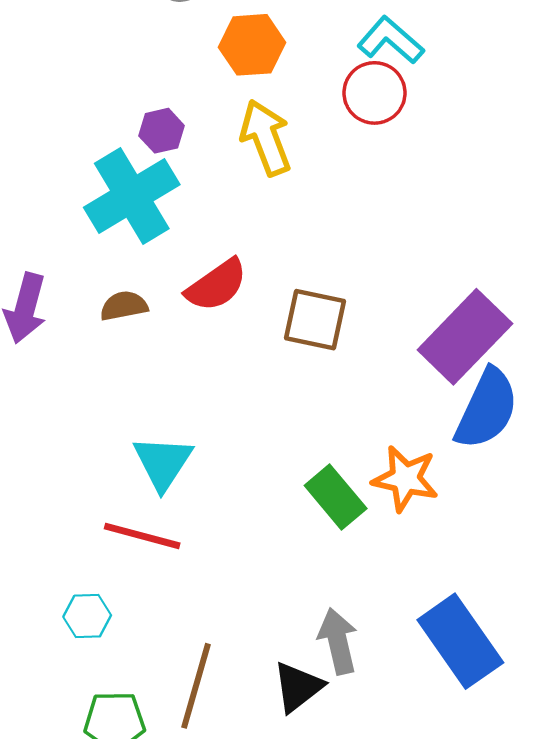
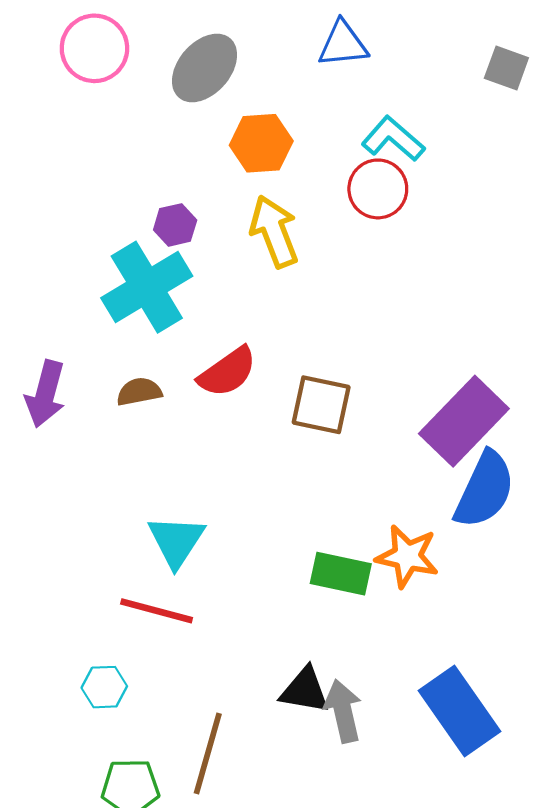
green rectangle: (336, 497) -> (341, 574), turned -38
black triangle: (298, 687) -> (305, 690), moved, turned 48

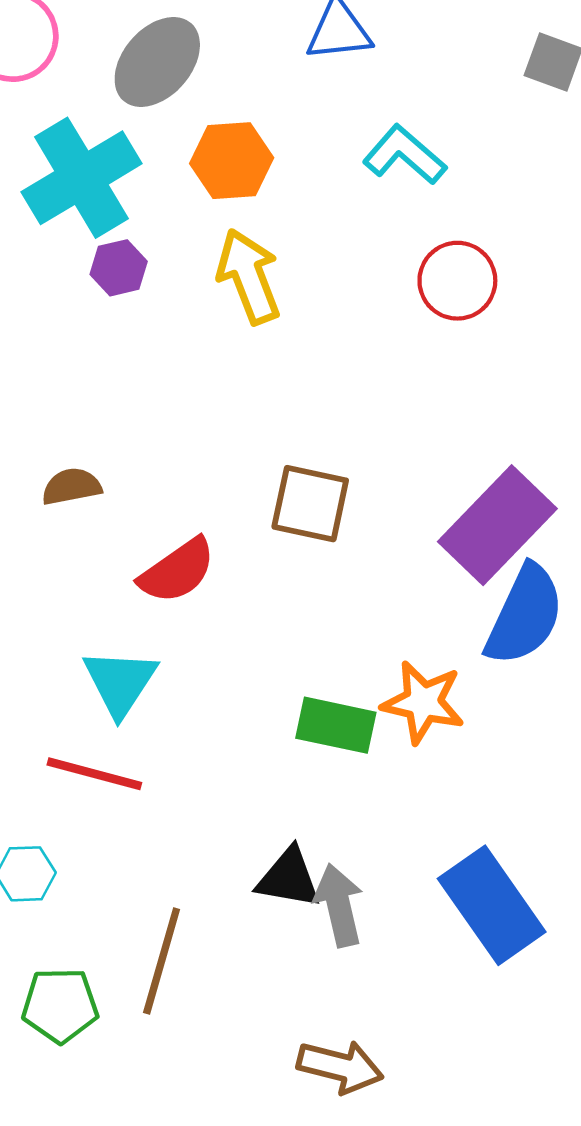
red circle: (378, 189) -> (457, 281), moved
cyan cross: (147, 287) -> (82, 178), moved
red semicircle: (227, 372) -> (177, 571), moved

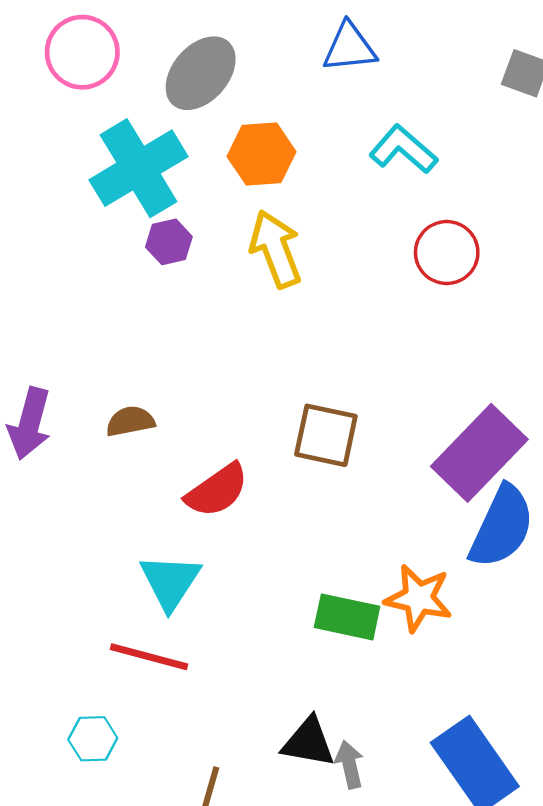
gray arrow: (339, 905) -> (349, 765), size x0.7

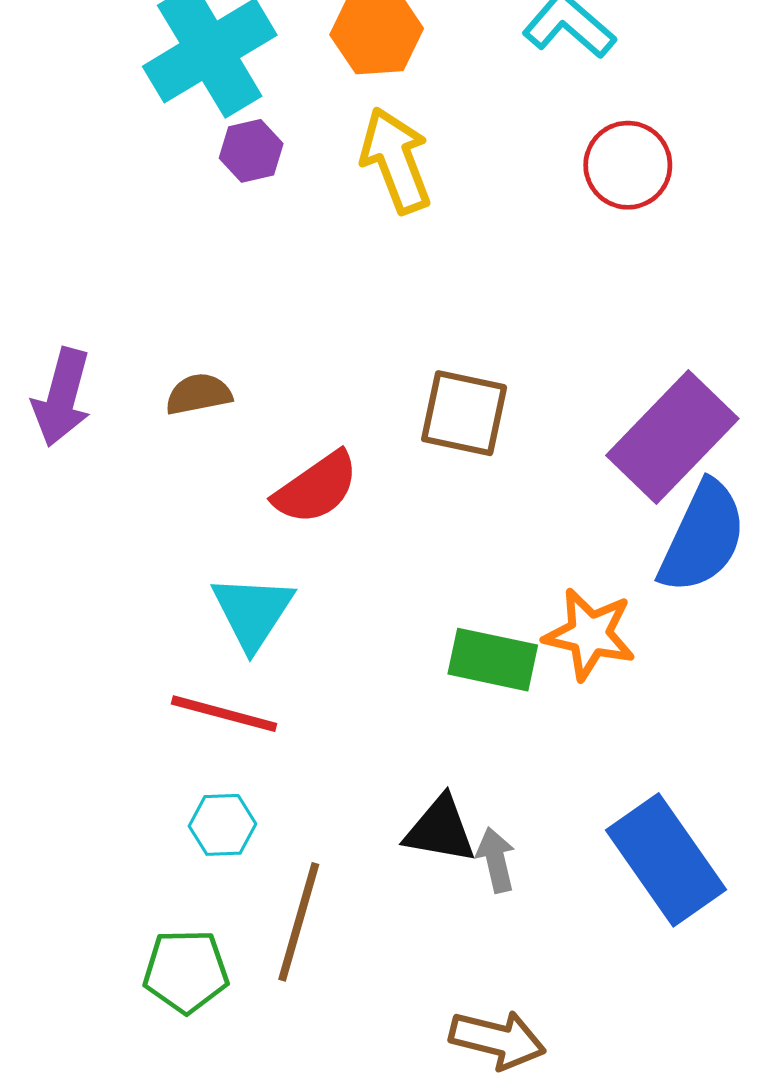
cyan hexagon: (93, 739) -> (222, 825), moved

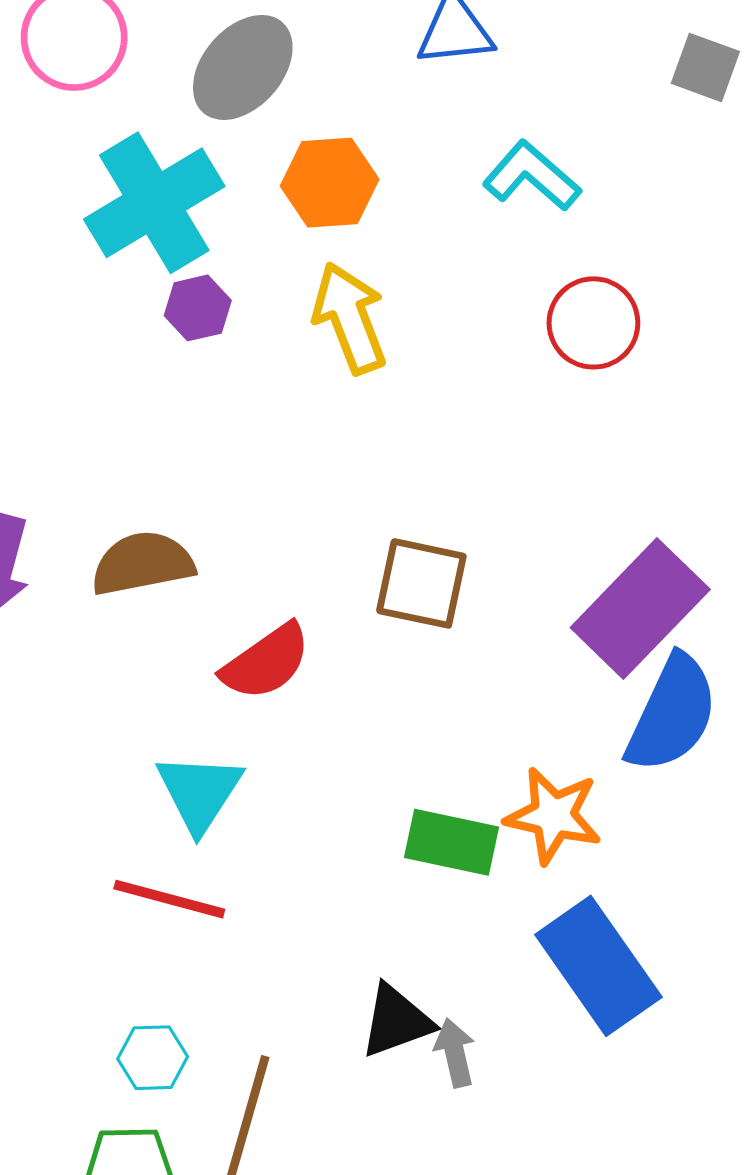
brown semicircle: (199, 394) -> (143, 563), size x1.5
cyan hexagon: (222, 825) -> (153, 1058), moved
black triangle: (440, 830) -> (396, 1021), turned -30
blue rectangle: (666, 860) -> (598, 966), moved

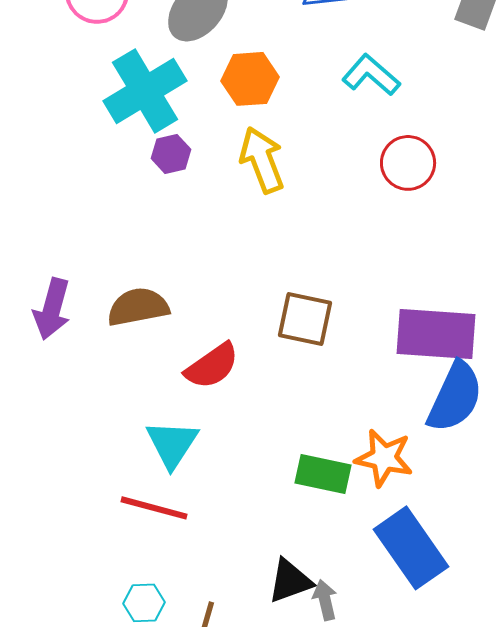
purple rectangle: (640, 609) -> (436, 334), turned 50

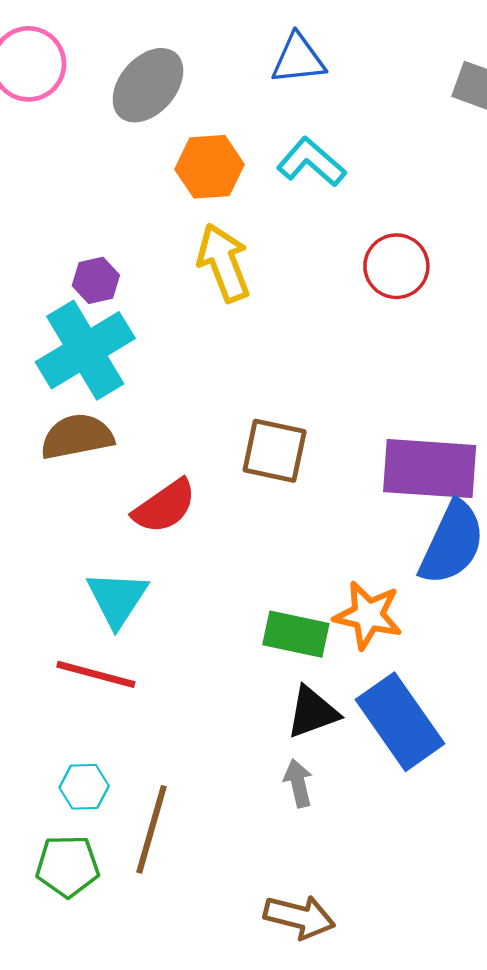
cyan L-shape: (371, 75) -> (311, 162), moved
cyan cross: (145, 91) -> (85, 350), moved
purple hexagon: (171, 154) -> (96, 280), moved
black triangle: (290, 581) -> (312, 712), moved

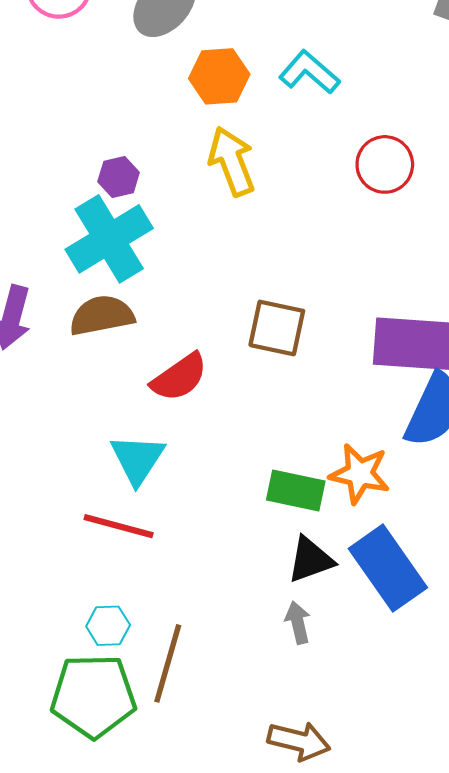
green pentagon: (68, 866) -> (93, 696), size x1.5

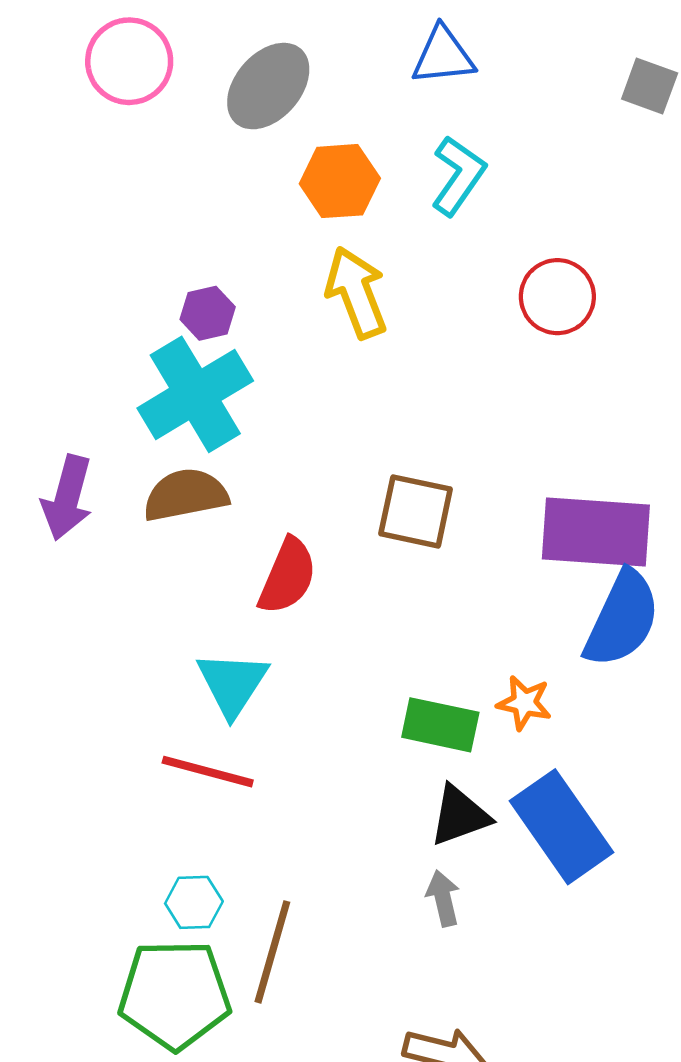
cyan L-shape: (309, 72) -> (458, 176), turned 84
red semicircle: (179, 377) -> (288, 576), turned -32
orange star: (360, 474) -> (524, 703), size x0.7

